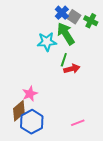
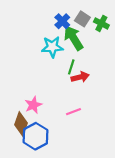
blue cross: (62, 13) -> (62, 21), moved
brown diamond: (19, 111) -> (21, 124), turned -30
pink line: (78, 123) -> (73, 112), moved

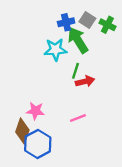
blue cross: (62, 21) -> (66, 22), turned 32
pink star: (33, 105) -> (35, 111), turned 30

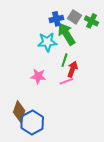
red arrow: (85, 81) -> (72, 69), turned -56
pink star: (35, 111) -> (38, 76), moved
pink line: (78, 118) -> (66, 81), moved

